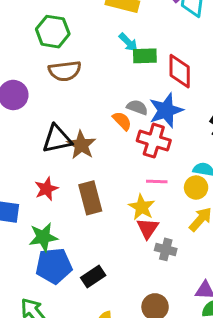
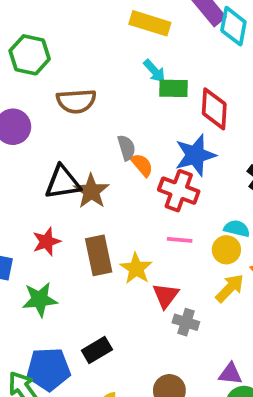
green hexagon: (53, 32) -> (30, 55), moved
gray semicircle: (137, 107) -> (126, 148), moved, turned 50
yellow star: (142, 207) -> (136, 268), moved
blue pentagon: (54, 266) -> (49, 369), moved

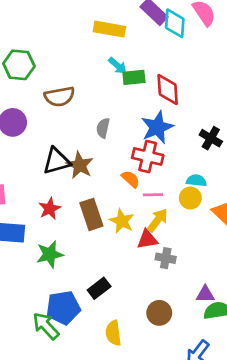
gray semicircle: (126, 148) -> (103, 128), turned -144
orange semicircle: (142, 165) -> (131, 179), moved
yellow arrow: (230, 288) -> (158, 220), moved
red triangle: (166, 296) -> (147, 239), turned 50

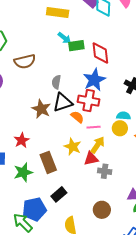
black triangle: (57, 161) -> (63, 102), moved
brown rectangle: (91, 214) -> (48, 162), moved

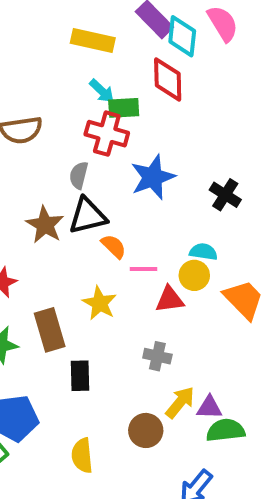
red diamond: (100, 53) -> (168, 79), moved
red cross: (89, 101) -> (107, 134), moved
yellow arrow: (98, 145) -> (180, 402), moved
red triangle: (91, 159) -> (170, 299), moved
black rectangle: (59, 194) -> (80, 376), moved, turned -56

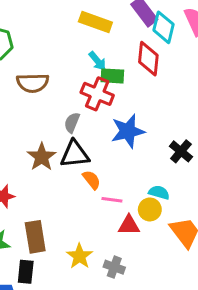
yellow star: (100, 303) -> (79, 256), moved
black rectangle: (80, 376) -> (26, 272), moved

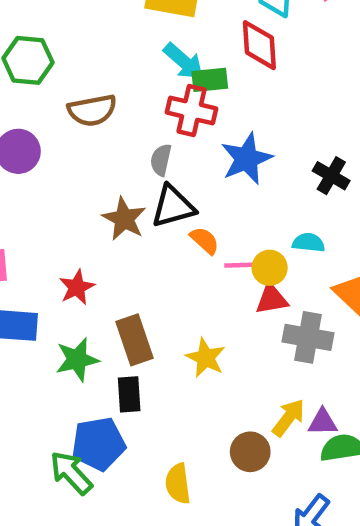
cyan arrow: (97, 61) -> (184, 61), size x1.4
yellow circle: (150, 209) -> (270, 268), moved
gray cross: (114, 267) -> (308, 337), moved, size x1.5

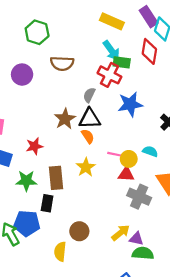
orange semicircle: (205, 240) -> (88, 136), moved
yellow star: (206, 358) -> (86, 167), moved
brown circle: (250, 452) -> (79, 231), moved

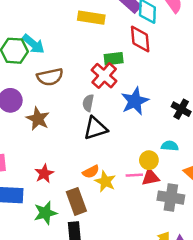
cyan arrow: (111, 51) -> (33, 44), moved
red cross: (109, 75) -> (104, 76), turned 30
brown star: (65, 119) -> (38, 119), moved
orange semicircle: (88, 136) -> (91, 172), moved, turned 112
pink line: (115, 154) -> (134, 175), moved

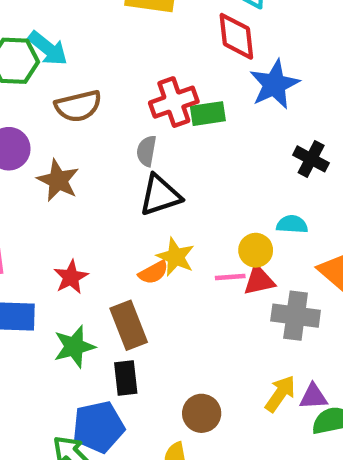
green rectangle: (114, 59) -> (208, 114), moved
red cross: (104, 76) -> (174, 102), turned 30
blue star: (135, 101) -> (274, 84), moved
yellow star: (105, 181) -> (176, 257), moved

